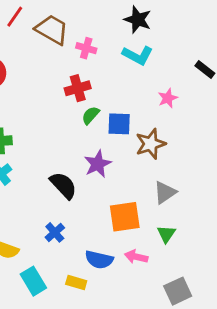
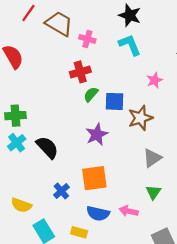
cyan L-shape: (138, 55) -> (130, 45), turned -140
black semicircle: (63, 185) -> (47, 147), moved
orange square: (125, 217) -> (94, 178), moved

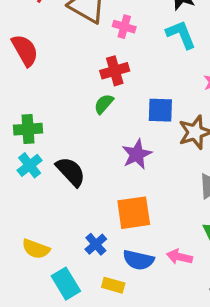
green semicircle: (91, 94) -> (104, 104), moved
blue cross: (61, 191) -> (96, 244), moved

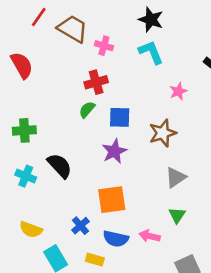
blue square: (160, 110) -> (120, 117), moved
cyan cross: (30, 165) -> (26, 176), moved, turned -30

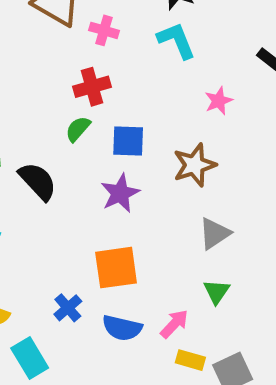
black semicircle: (60, 166) -> (38, 181), moved
pink arrow: (150, 236) -> (174, 324), turned 120
yellow rectangle: (95, 260) -> (190, 360), moved

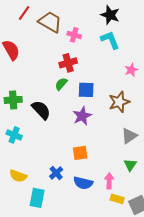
orange square: (116, 268) -> (80, 153), size x0.7
pink arrow: (174, 324) -> (109, 181), turned -42
cyan rectangle: (30, 358) -> (37, 198), turned 42

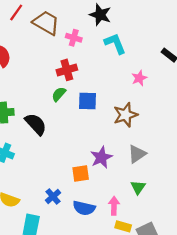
black star: (110, 15) -> (100, 15), moved
purple star: (82, 116) -> (101, 157), moved

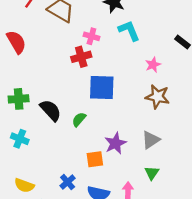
pink cross: (74, 38) -> (91, 36), moved
green semicircle: (59, 94) -> (79, 119), moved
blue square: (88, 101) -> (102, 88), size x1.4
brown star: (125, 115) -> (157, 97), moved, turned 30

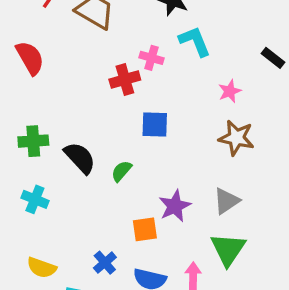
pink cross: (91, 36) -> (151, 58), moved
blue square: (102, 88) -> (155, 124), size x0.7
green triangle: (152, 173) -> (228, 249), size x1.6

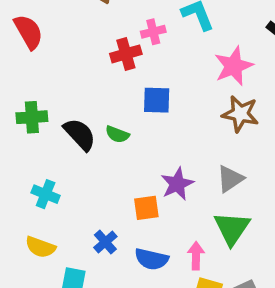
pink cross: (151, 58) -> (153, 32), turned -30
pink star: (230, 91) -> (234, 66), size x1.6
green semicircle: (122, 171) -> (117, 134), moved, turned -110
cyan cross: (35, 199) -> (46, 194), moved

